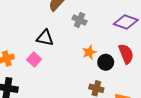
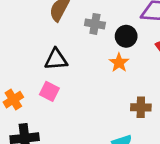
black circle: (106, 62) -> (126, 36), moved

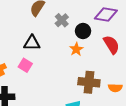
gray cross: (95, 24) -> (62, 20), turned 32
brown cross: (141, 107) -> (89, 82), size x1.5

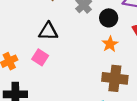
orange star: (76, 49) -> (110, 44), moved

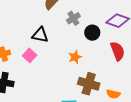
orange star: (110, 44) -> (75, 57), moved

